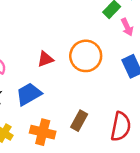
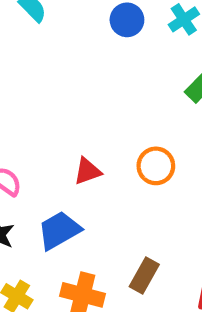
orange circle: (86, 56) -> (156, 166), size x0.7

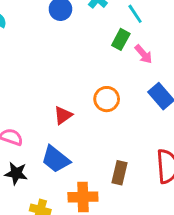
blue trapezoid: (59, 230) -> (56, 159), turned -96

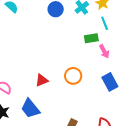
green rectangle: (121, 39) -> (91, 38), turned 40

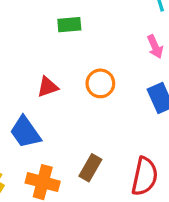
green rectangle: (91, 38) -> (69, 25), moved

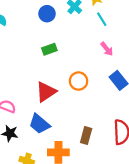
red triangle: (48, 87) -> (46, 92), size x1.5

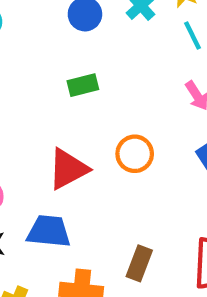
blue trapezoid: (39, 124) -> (49, 231), turned 140

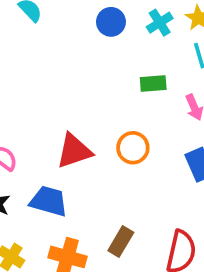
green rectangle: (83, 85) -> (153, 84), moved

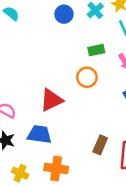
orange circle: (133, 148) -> (87, 77), moved
brown rectangle: (121, 242) -> (100, 145), moved

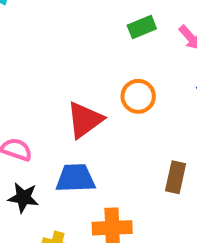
orange circle: (87, 77) -> (138, 96), moved

